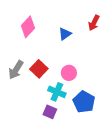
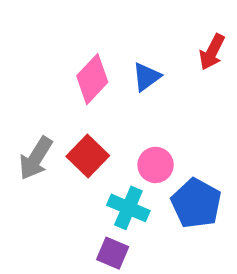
pink diamond: (28, 27) -> (92, 79), moved
blue pentagon: (84, 102) -> (196, 203), moved

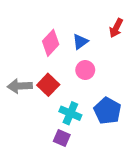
gray arrow: (36, 158) -> (20, 86), turned 55
pink circle: (156, 165) -> (85, 70), moved

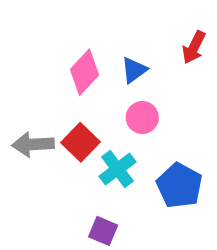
cyan cross: (70, 113) -> (118, 169), moved, turned 30

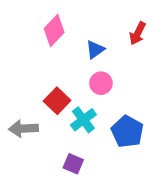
pink diamond: (85, 72) -> (54, 31), moved
gray arrow: (33, 144) -> (23, 129), moved

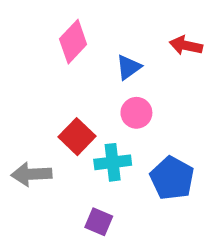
red arrow: (138, 33) -> (186, 45), turned 75
cyan cross: (83, 120) -> (113, 162), turned 30

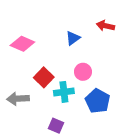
pink diamond: (73, 42) -> (22, 44), moved, turned 70
pink circle: (136, 113) -> (83, 72), moved

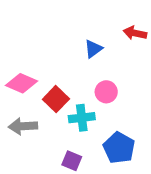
pink diamond: (22, 44) -> (22, 83), moved
blue pentagon: (98, 101) -> (119, 148), moved

